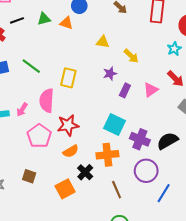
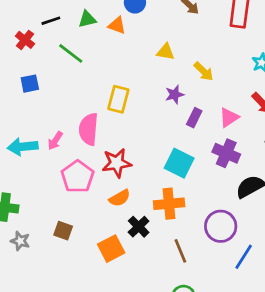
green line: (31, 66) -> (71, 53), moved
purple cross: (140, 139) -> (226, 153), moved

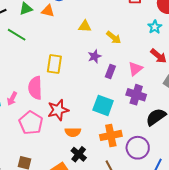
orange semicircle: (120, 198) -> (73, 132), moved, turned 35
orange cross: (169, 204) -> (111, 135), moved

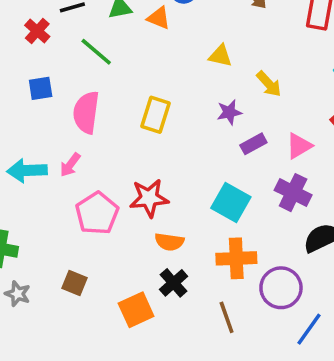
purple rectangle: (110, 71) -> (253, 144), turned 32
pink semicircle: (35, 88) -> (86, 112), moved

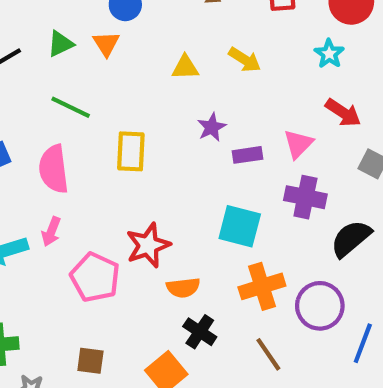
orange triangle: (159, 18) -> (106, 44), turned 50
green line: (96, 52) -> (71, 107), moved
yellow arrow: (269, 84) -> (245, 60), moved
purple rectangle: (253, 144) -> (247, 155), turned 35

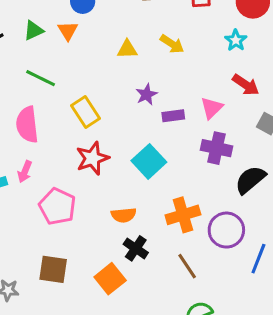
yellow rectangle: (131, 151) -> (85, 112), turned -36
cyan square: (240, 226) -> (149, 161), moved, turned 32
red star: (148, 245) -> (92, 158), moved
brown square: (90, 361) -> (53, 269), size x1.4

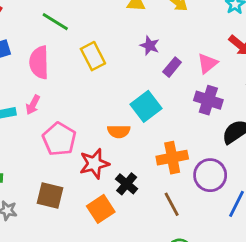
purple star: (147, 94) -> (150, 46), turned -30
purple rectangle: (173, 116) -> (172, 67), turned -48
red star: (92, 158) -> (94, 164), moved
orange semicircle: (124, 215) -> (119, 131), moved

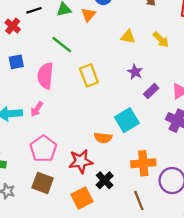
pink pentagon: (59, 139) -> (43, 149), moved

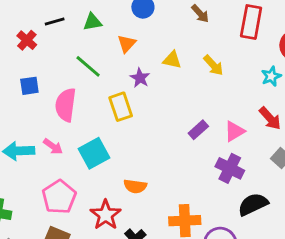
orange triangle: (88, 15) -> (127, 44), moved
purple star: (135, 72) -> (140, 78), moved
pink arrow: (37, 109) -> (53, 146), turned -91
cyan square: (127, 120) -> (94, 153), moved
red star: (81, 161) -> (106, 215), turned -30

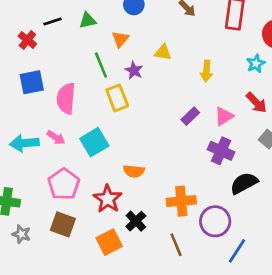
yellow arrow: (213, 65) -> (206, 71), moved, turned 50
green line: (88, 66) -> (101, 65), moved, turned 30
blue square: (29, 86) -> (32, 82), size x1.4

